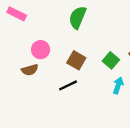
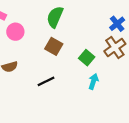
pink circle: (41, 50) -> (15, 32), moved
brown square: (76, 60) -> (54, 46), moved

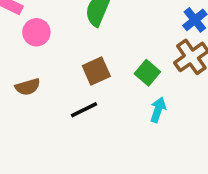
brown square: (54, 46) -> (96, 71), moved, turned 36

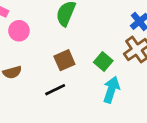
cyan arrow: (158, 110) -> (111, 90), size x1.4

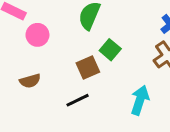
green square: (103, 62) -> (110, 50), moved

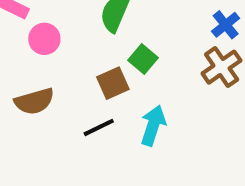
brown semicircle: (30, 81) -> (34, 101), size x1.4
cyan arrow: (140, 100) -> (153, 125), moved

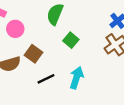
brown square: (113, 83) -> (33, 54), moved, turned -30

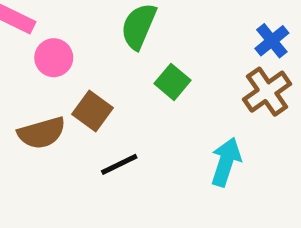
cyan arrow: (77, 78) -> (226, 162), moved

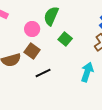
pink circle: (54, 58) -> (32, 29), moved

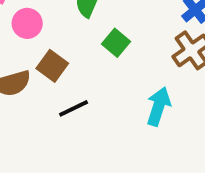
pink circle: (32, 29) -> (27, 23), moved

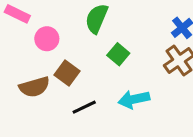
cyan arrow: (159, 106) -> (134, 99), moved, turned -120

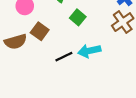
black line: (84, 107) -> (64, 57), moved

